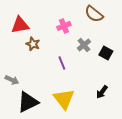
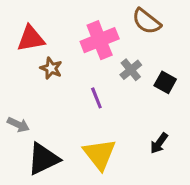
pink cross: (64, 26) -> (100, 40), size x1.6

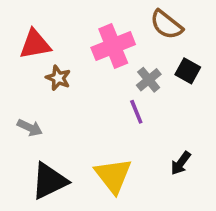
black square: (165, 82) -> (188, 71), moved
purple line: (96, 98) -> (136, 112), moved
gray arrow: (18, 125) -> (30, 128), moved

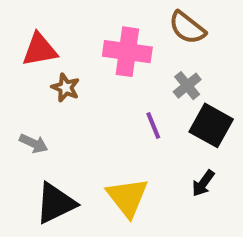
pink cross: (113, 46) -> (127, 52), turned 30
black square: (188, 71) -> (211, 125), moved, size x1.5
gray cross: (149, 80) -> (187, 86), moved

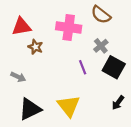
black arrow: (203, 183) -> (118, 103), moved

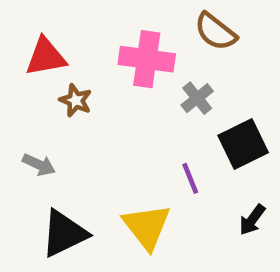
gray cross: (101, 46) -> (197, 98), moved
purple line: (83, 67) -> (190, 178), moved
black square: (114, 67) -> (243, 144), turned 35

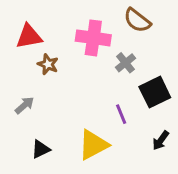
gray arrow: (39, 165) -> (24, 105), turned -66
yellow triangle: (147, 227) -> (93, 145), turned 40
black triangle: (64, 233) -> (41, 149), size x0.6

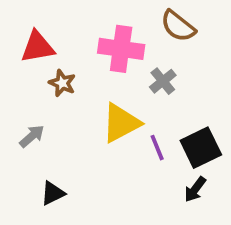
black square: (155, 92) -> (201, 148), moved
black arrow: (161, 140) -> (195, 189), moved
yellow triangle: (93, 145) -> (121, 123), moved

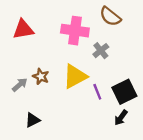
brown star: (62, 83) -> (41, 76), moved

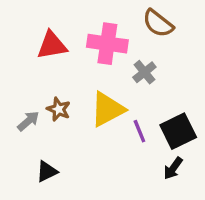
red triangle: (23, 29) -> (52, 45), moved

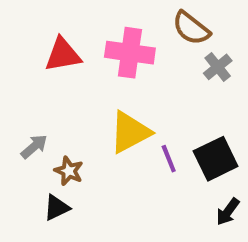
gray cross: (144, 72) -> (218, 67), moved
brown star: (59, 109) -> (69, 171), moved
black arrow: (173, 168) -> (228, 212), moved

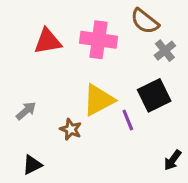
black square: (216, 159) -> (154, 95), moved
brown star: (69, 171) -> (71, 129), moved
black triangle: (57, 208) -> (32, 165), moved

